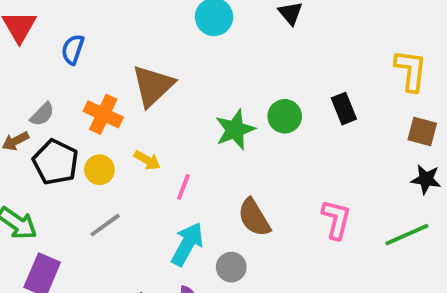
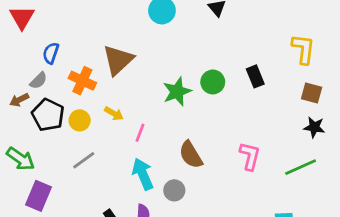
blue semicircle: (73, 49) -> (51, 53), moved
cyan arrow: (187, 244) -> (143, 174), turned -52

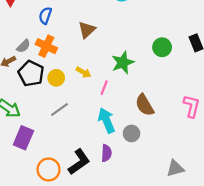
blue semicircle: (51, 53) -> (45, 16), moved
brown triangle: (118, 60) -> (87, 30), size x0.7
orange cross: (82, 81) -> (46, 46), moved
green star: (177, 92) -> (123, 63), moved

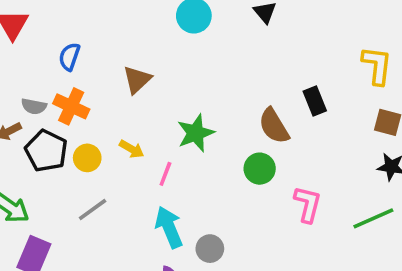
gray semicircle: (23, 46) -> (34, 106), turned 56
green circle: (162, 47) -> (260, 169), moved
brown semicircle: (145, 105) -> (274, 126), moved

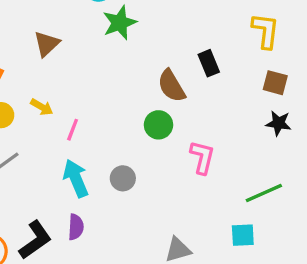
green star: (196, 133) -> (120, 23), moved
green line: (373, 218) -> (264, 193), moved
gray circle: (210, 249) -> (123, 178), moved

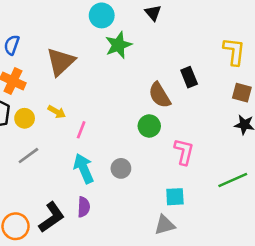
brown triangle: (47, 44) -> (61, 62), size x1.4
cyan square: (243, 235) -> (175, 197), moved

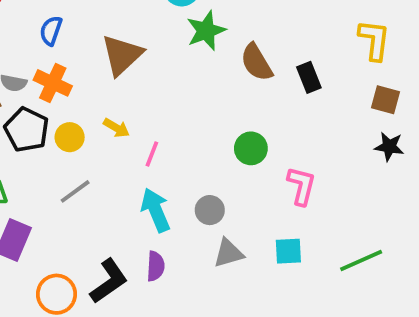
brown semicircle: (160, 95) -> (256, 62), moved
green line: (233, 180) -> (361, 261), moved
gray triangle: (165, 225) -> (228, 253), moved

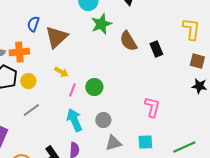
blue semicircle: (51, 31) -> (33, 24), moved
orange cross: (53, 83) -> (19, 52), turned -30
yellow arrow: (116, 128) -> (61, 72), moved
green circle: (251, 148) -> (94, 87), moved

